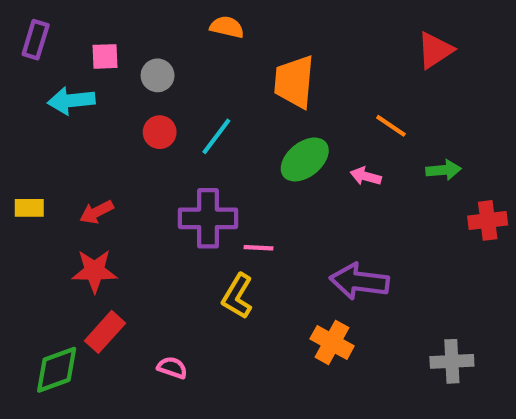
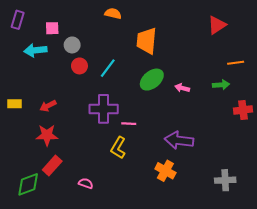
gray circle: (158, 75) -> (72, 45), moved
orange line: (391, 126) -> (236, 63), moved, turned -42

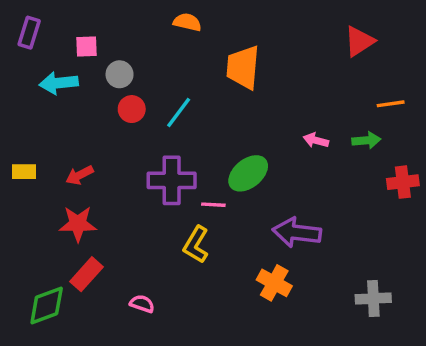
green ellipse: (152, 80) -> (248, 173), moved
pink arrow: (182, 88) -> (316, 140), moved

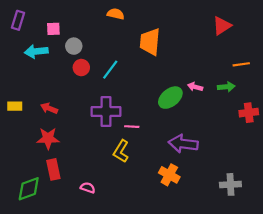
green ellipse: (248, 173) -> (170, 98), moved
red arrow: (80, 175) -> (49, 108), turned 49
red rectangle: (87, 274) -> (53, 169), turned -54

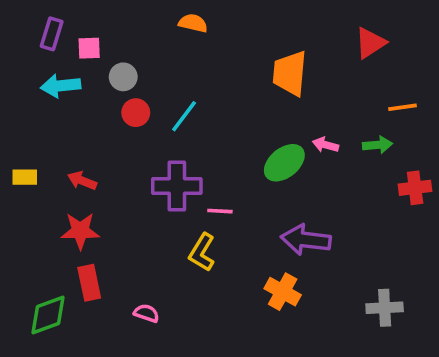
purple rectangle: (18, 20) -> (52, 34), moved
orange trapezoid: (150, 42) -> (290, 73), moved

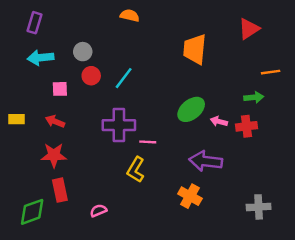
pink square: (89, 48) -> (60, 89), moved
pink arrow: (326, 145) -> (219, 121), moved
red cross: (415, 188) -> (247, 126), moved
pink semicircle: (146, 313) -> (98, 211), turned -42

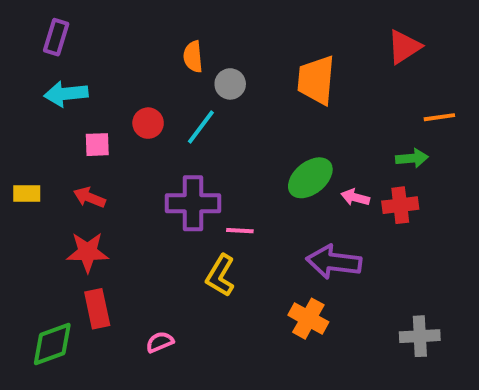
orange semicircle: (130, 15) -> (193, 57), moved, turned -108
gray circle: (83, 52) -> (230, 84), moved

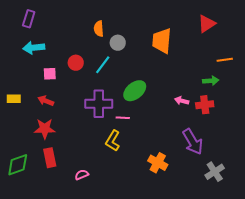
green ellipse: (310, 178) -> (135, 91), moved
purple arrow: (334, 262) -> (193, 142), moved, turned -128
gray cross: (420, 336) -> (215, 172), turned -30
green diamond: (52, 344) -> (18, 165), moved

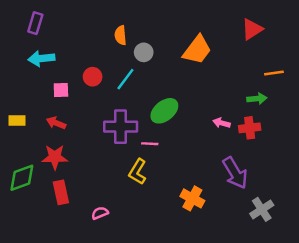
orange trapezoid: (162, 41) -> (197, 50), turned -148
green diamond: (18, 165) -> (22, 178), moved

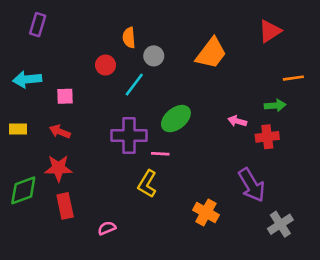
cyan arrow: (41, 58) -> (27, 79), moved
red circle: (93, 77) -> (105, 65), moved
pink arrow: (222, 123) -> (237, 121), moved

